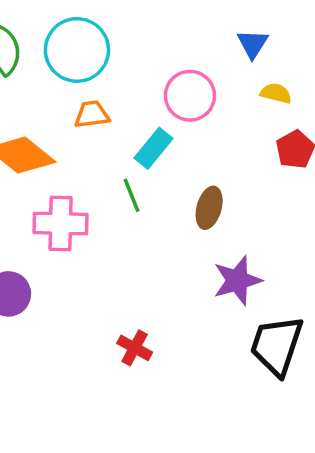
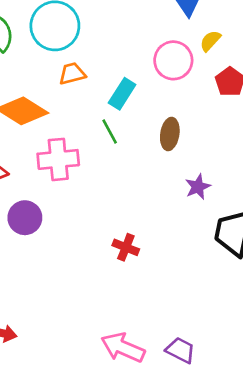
yellow semicircle: (276, 93) -> (210, 41), turned -55
pink circle: (190, 96) -> (173, 60), moved
purple star: (237, 280) -> (198, 187), size x0.7

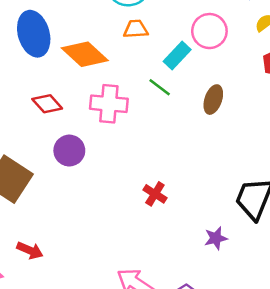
pink circle: (173, 60) -> (209, 31), moved
green line: (110, 131) -> (160, 87), turned -35
purple star: (198, 187) -> (216, 238), moved

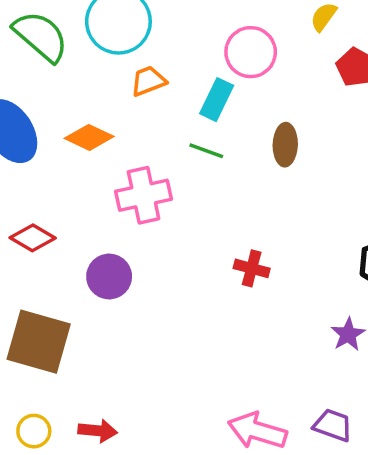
orange diamond: (85, 54) -> (89, 137), size x0.7
red diamond: (47, 104) -> (33, 238), moved
red cross: (155, 194) -> (252, 268), moved

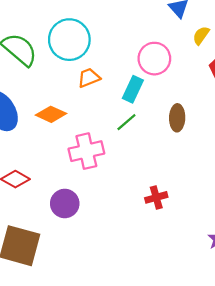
green line: (206, 151) -> (126, 122), turned -60
red cross: (252, 268) -> (156, 197), turned -30

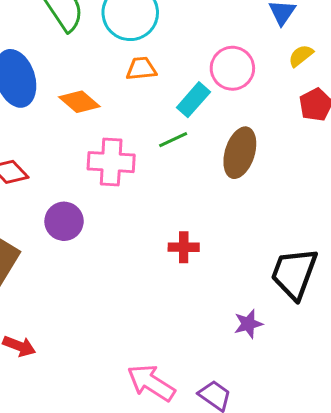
brown ellipse: (177, 118) -> (240, 153), size x1.4

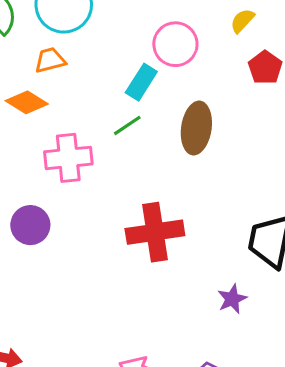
orange trapezoid: (141, 69) -> (50, 60), moved
red cross: (184, 247) -> (155, 232), size x1.8

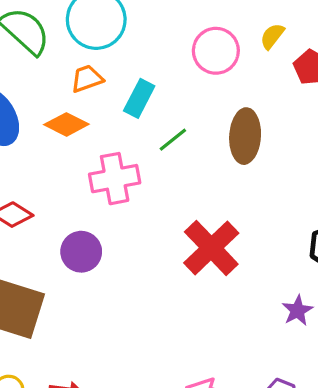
yellow semicircle: (242, 21) -> (272, 36), moved
cyan rectangle: (141, 82) -> (139, 98), moved
red cross: (155, 232) -> (211, 248), turned -30

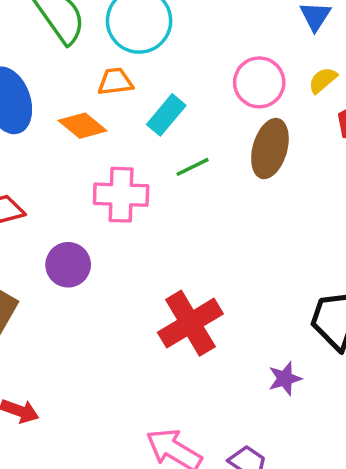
brown ellipse: (245, 136) -> (270, 149), moved
red cross: (211, 248) -> (190, 323), moved

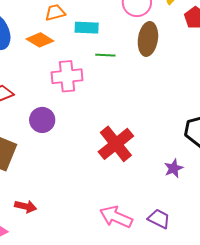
cyan rectangle: (166, 115) -> (87, 28), turned 60
green line: (192, 167) -> (105, 55), turned 36

